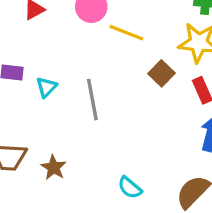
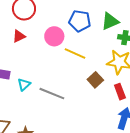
gray line: (92, 100) -> (52, 94), turned -60

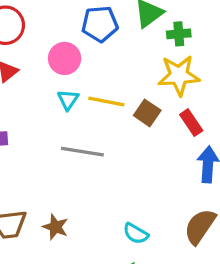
yellow line: (75, 54) -> (106, 101), moved
cyan triangle: (24, 84) -> (68, 100), moved

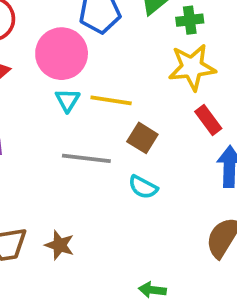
pink circle: (65, 58) -> (62, 54), size x1.4
brown square: (147, 113) -> (142, 138), moved
cyan semicircle: (136, 234) -> (143, 187), moved

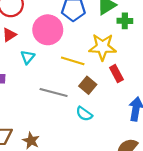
yellow star: (192, 67) -> (103, 47), moved
cyan triangle: (68, 100) -> (28, 57), moved
red rectangle: (208, 120) -> (116, 74), moved

